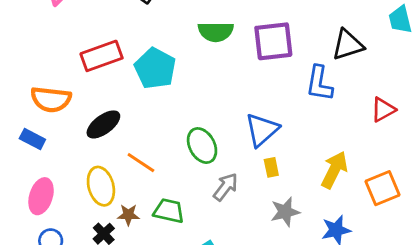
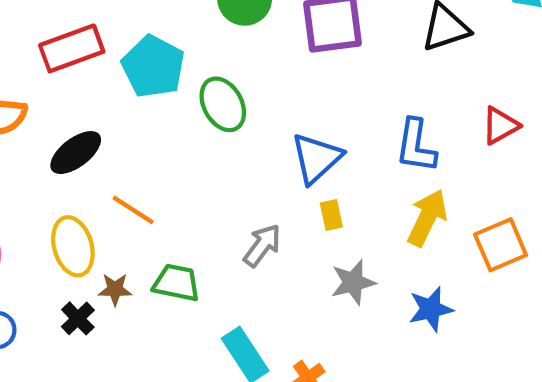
blue L-shape: (319, 83) -> (416, 146), moved
green ellipse: (202, 146) -> (223, 104), moved

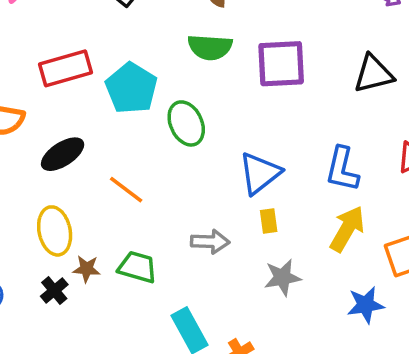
orange line: (133, 210) -> (126, 190), moved
gray arrow: (262, 245) -> (210, 242), turned 51
blue star: (431, 309) -> (366, 305), moved

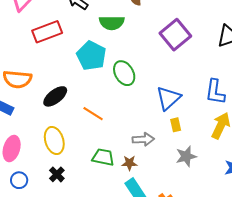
green semicircle: (210, 47) -> (112, 23), moved
purple square: (281, 64) -> (175, 35), turned -32
red rectangle: (66, 68) -> (47, 32), moved
brown star: (87, 269) -> (129, 163), moved

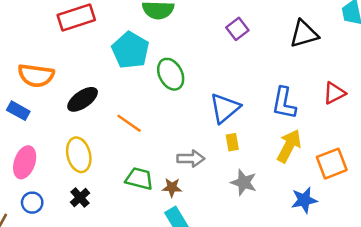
purple square: (175, 35) -> (237, 29), size x0.6
gray star: (186, 156) -> (244, 182), turned 30

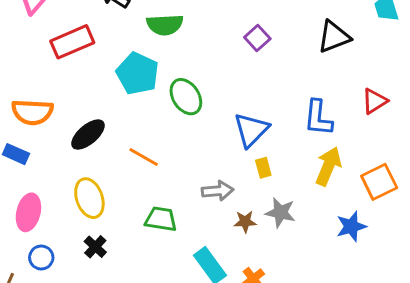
brown star: (172, 187) -> (245, 222), moved

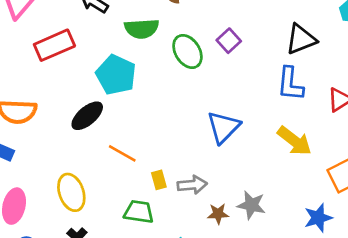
green ellipse: (186, 97) -> (187, 51), moved
blue L-shape: (318, 118) -> (290, 84), moved
black ellipse: (88, 135) -> (87, 116), moved
yellow arrow: (328, 166) -> (294, 141), moved, turned 105
yellow rectangle: (263, 168) -> (159, 180), moved

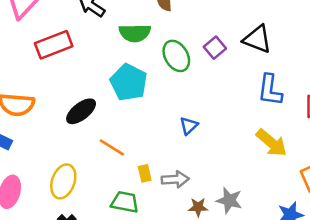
black triangle: (301, 39) -> (257, 39), moved, turned 40
cyan pentagon: (116, 75) -> (129, 82), moved
blue triangle: (223, 127) -> (189, 126), moved, size x0.6
yellow ellipse: (71, 192) -> (63, 181), turned 36

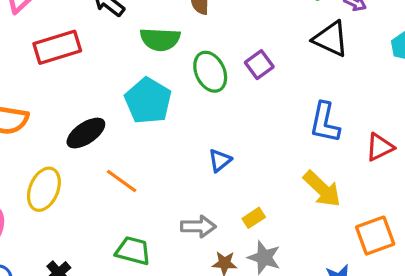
black triangle: (257, 39) -> (331, 39), moved
yellow rectangle: (145, 173) -> (254, 218), moved, turned 66
yellow ellipse: (63, 181) -> (44, 189), moved

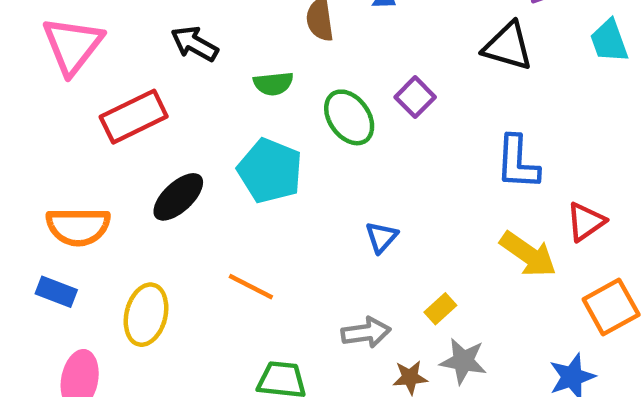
green semicircle: (160, 39) -> (273, 84), size x0.7
black ellipse: (86, 133) -> (178, 197), moved
red triangle: (380, 147) -> (586, 222), moved

